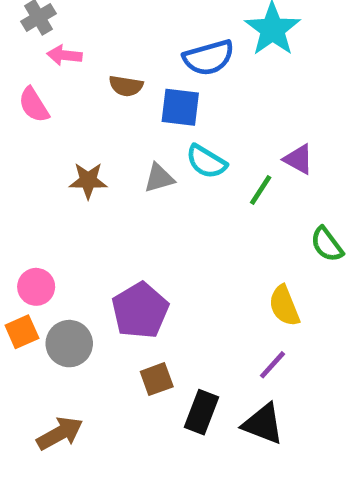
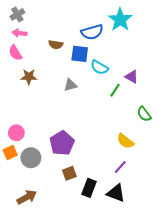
pink arrow: (64, 55) -> (19, 33), moved
cyan semicircle: (206, 162) -> (99, 67), moved
brown star: (88, 181) -> (29, 77), moved
yellow semicircle: (284, 306) -> (125, 141), turned -30

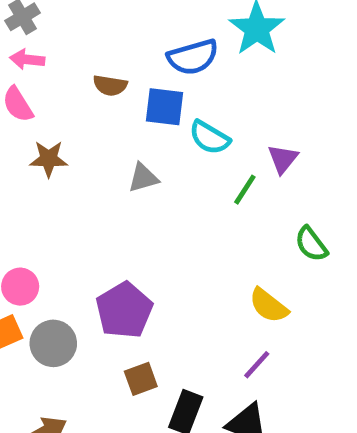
purple triangle: (132, 77) -> (283, 159), turned 40

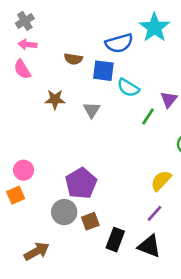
brown star: (49, 159) -> (55, 99), moved
gray triangle: (143, 178) -> (92, 110), turned -42
yellow semicircle: (269, 306) -> (161, 181), turned 95
gray circle: (53, 343) -> (64, 212), moved

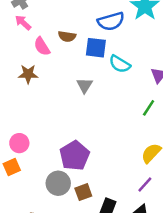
pink arrow: (27, 45) -> (23, 23), turned 36
pink semicircle: (22, 69) -> (42, 46), moved
brown star: (55, 99) -> (28, 74), moved
green line: (148, 117) -> (149, 108), moved

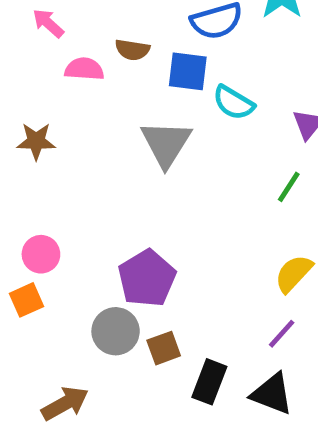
pink semicircle: (42, 46) -> (84, 69), turned 126
brown star: (28, 74) -> (36, 141), moved
gray triangle: (85, 85) -> (166, 144), size x1.6

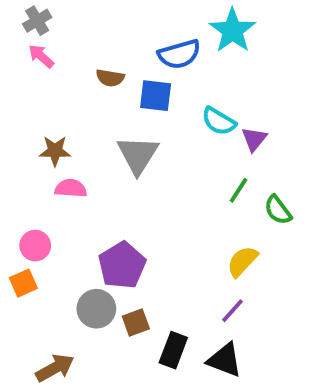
pink semicircle: (84, 69) -> (71, 188), moved
cyan semicircle: (233, 103) -> (219, 121), moved
brown star: (36, 141) -> (55, 151), moved

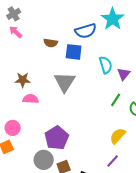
cyan semicircle: (219, 121) -> (106, 65), turned -138

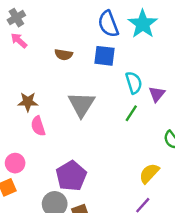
blue semicircle: (86, 31) -> (108, 24), moved, turned 85
blue square: (74, 52) -> (104, 56), moved
pink semicircle: (31, 99) -> (38, 126), turned -112
green line: (116, 100) -> (131, 113), moved

